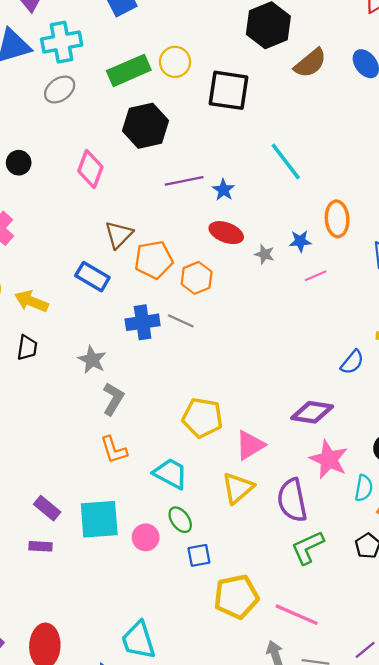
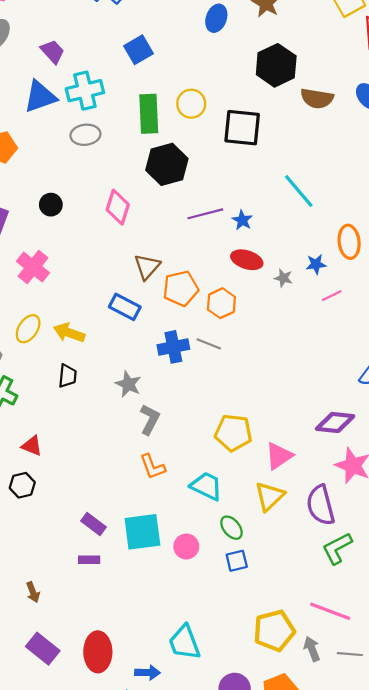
brown semicircle: (310, 63) -> (317, 98), turned 52
green rectangle: (129, 70) -> (149, 114), turned -66
gray ellipse: (60, 90) -> (85, 135), turned 32
green ellipse: (180, 520) -> (231, 528), moved
yellow pentagon: (236, 597) -> (274, 631), moved

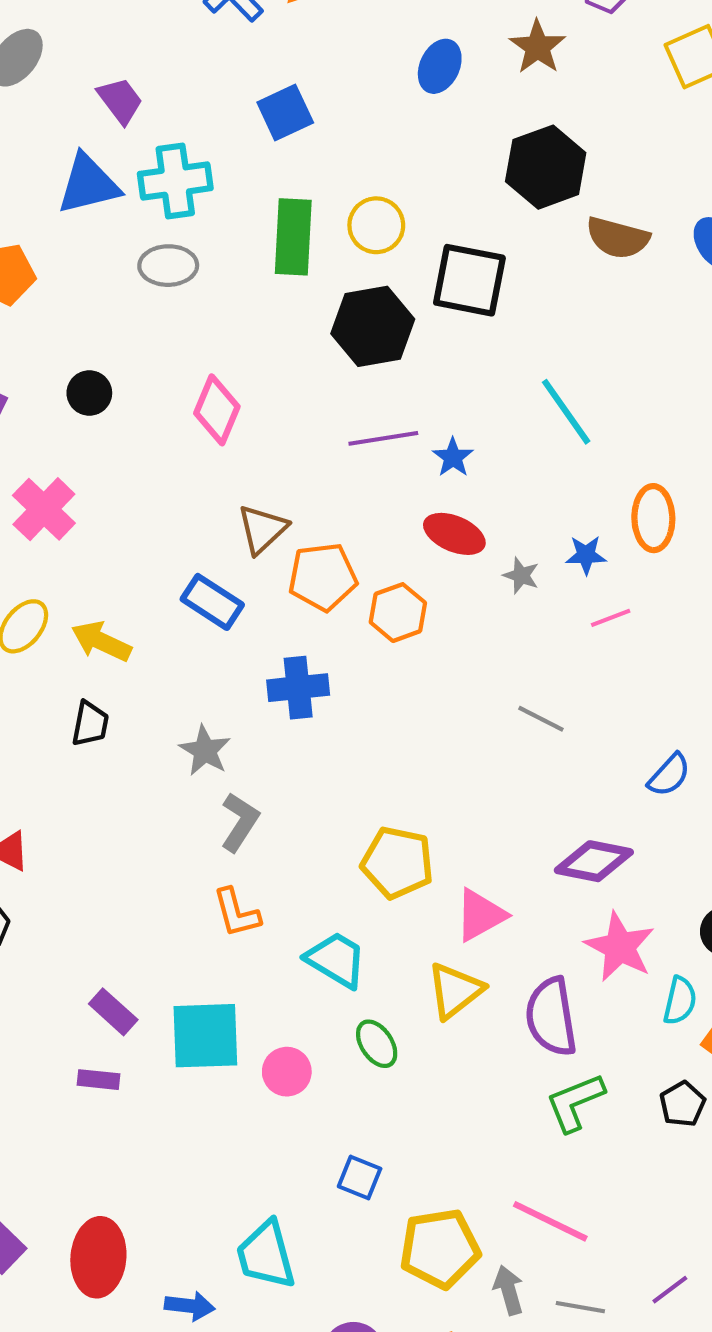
black hexagon: (167, 164) -> (373, 326), moved
gray line: (209, 344) -> (541, 719), moved
blue square: (237, 561) -> (360, 1178), moved, turned 30

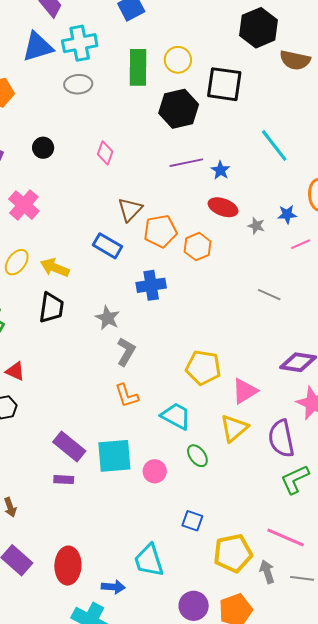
pink diamond: (217, 410) -> (105, 153), size x0.7
black trapezoid: (90, 724) -> (51, 308), size x1.4
purple rectangle: (113, 1012) -> (69, 446), size x1.4

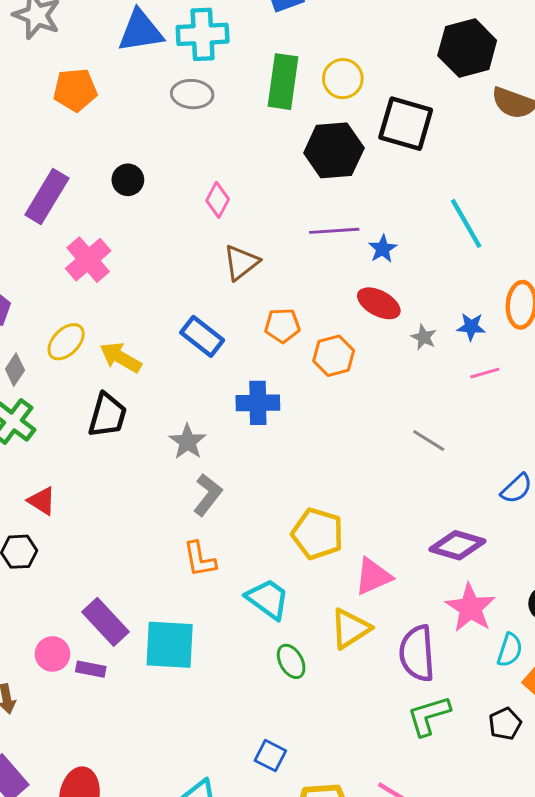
brown triangle: (130, 210) -> (241, 262), moved
orange pentagon: (160, 231) -> (282, 326), size x0.7
pink circle: (155, 471) -> (52, 654), moved

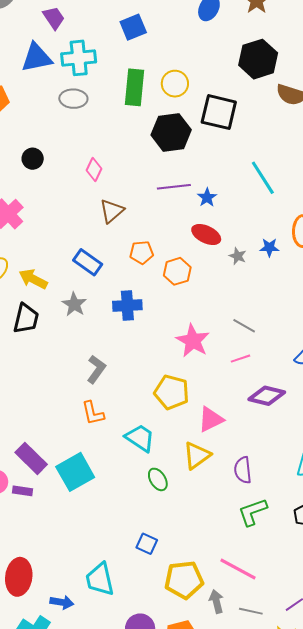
pink line: (485, 373) -> (241, 359), moved
gray star: (188, 442) -> (74, 304), moved
pink star: (470, 608) -> (193, 341), moved
cyan square: (170, 645) -> (75, 472), turned -30
purple semicircle: (417, 653) -> (243, 470), size x0.7

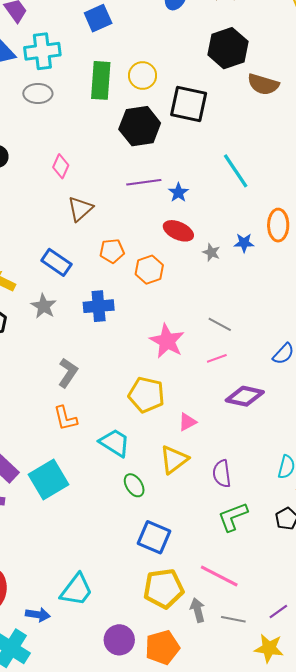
pink triangle: (211, 419) -> (187, 422), size x0.7
blue square: (147, 544) -> (154, 537), moved, size x1.5
cyan trapezoid: (100, 579) -> (76, 590), turned -129

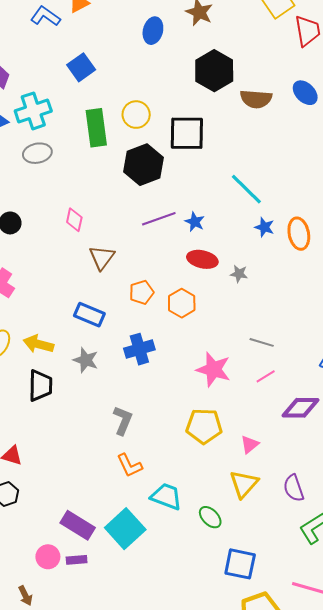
blue star: (244, 243) -> (264, 227), moved, turned 30
cyan trapezoid: (115, 443) -> (166, 496), moved

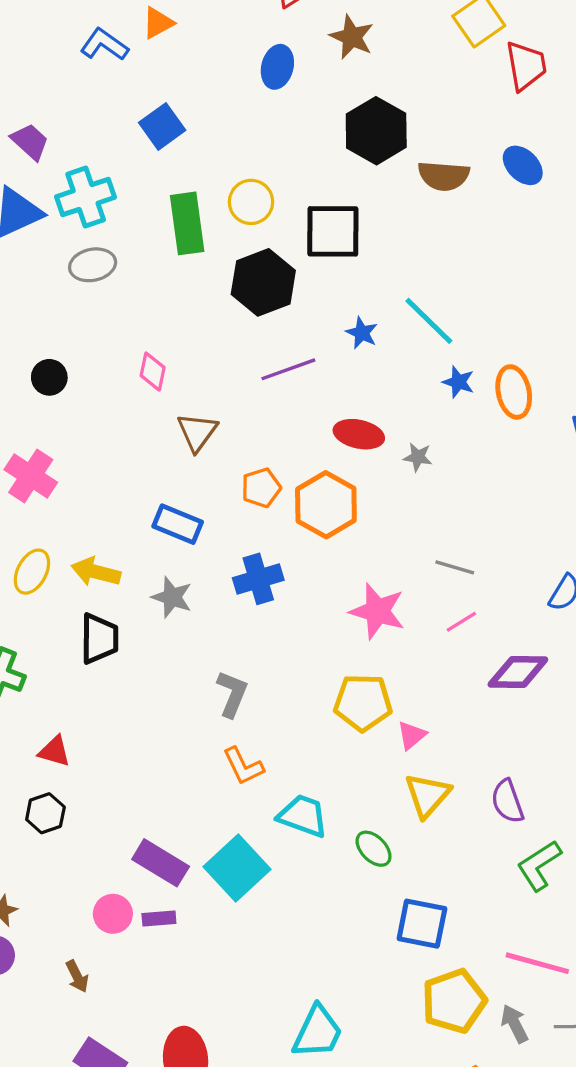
blue star: (195, 222) -> (362, 333), moved
orange hexagon: (182, 303) -> (326, 505), size x1.4
pink triangle: (250, 445) -> (412, 735), moved

